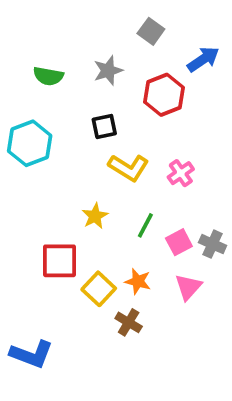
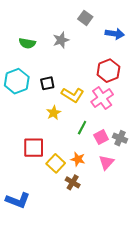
blue arrow: (203, 59) -> (115, 34), turned 42
red hexagon: (164, 95) -> (108, 71), moved
black square: (104, 126) -> (47, 83), moved
pink cross: (181, 173) -> (102, 98), size x1.5
yellow star: (95, 216) -> (54, 113), moved

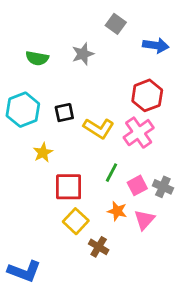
yellow star: (54, 113) -> (43, 153), moved
red square: (34, 148) -> (69, 187), moved
orange star: (78, 159) -> (117, 211), moved

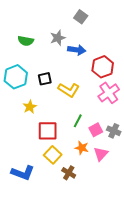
blue arrow: (156, 45) -> (77, 50), moved
pink cross: (139, 133) -> (109, 93), moved
blue L-shape: (24, 271) -> (23, 173), moved

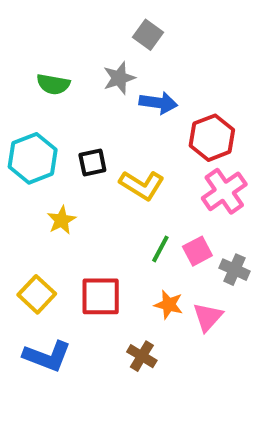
gray square: (81, 17) -> (148, 35), moved
pink square: (96, 130) -> (197, 251), moved
red square: (48, 131) -> (101, 296), moved
yellow square: (53, 155) -> (37, 294), moved

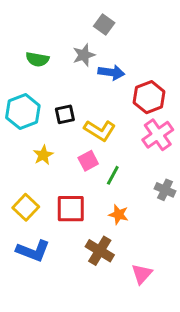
pink square: (197, 251) -> (88, 161), moved
pink triangle: (208, 317) -> (142, 274), moved
brown cross: (142, 356) -> (100, 251), size x1.4

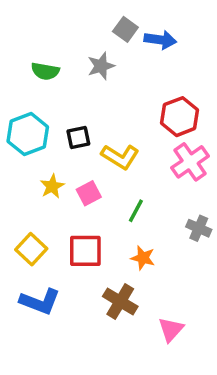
blue arrow: (111, 72) -> (160, 40), moved
pink square: (88, 161) -> (89, 193), moved

